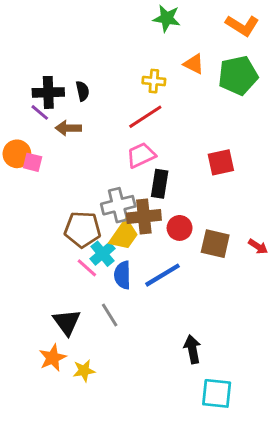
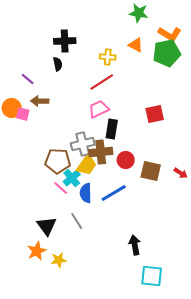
green star: (167, 18) -> (139, 13), moved
orange L-shape: (242, 25) -> (170, 34), moved
black cross: (48, 92) -> (65, 41), moved
brown arrow: (68, 128) -> (40, 101), moved

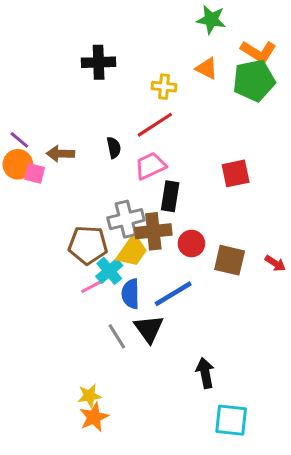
black semicircle: (58, 64) -> (114, 148), moved
purple line: (28, 79) -> (19, 140), moved
pink line: (61, 188) -> (92, 286), turned -70
black triangle: (47, 226) -> (149, 329), moved
orange star: (37, 251) -> (94, 417), moved

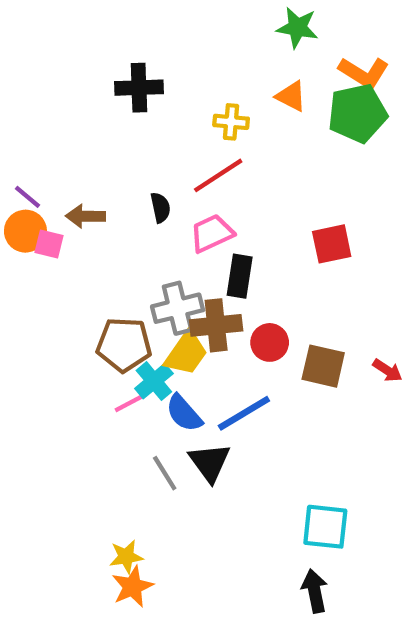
blue semicircle: (131, 294) -> (184, 413), turned -40
black arrow: (205, 373) -> (315, 591), moved
cyan square: (231, 420) -> (325, 527), moved

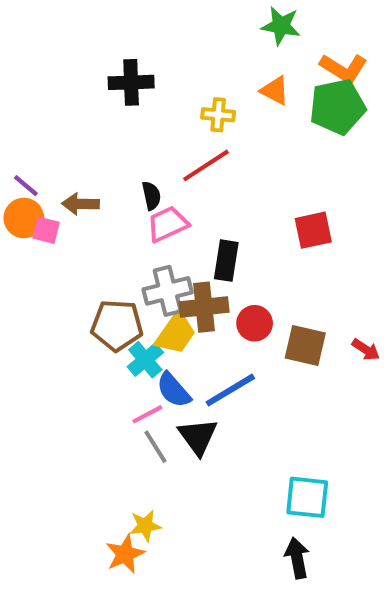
pink trapezoid: (212, 233) -> (168, 224), moved
pink line: (130, 402) -> (147, 414), moved
yellow star: (126, 557) -> (145, 526), moved

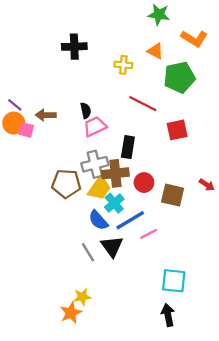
green pentagon: (338, 107) -> (179, 77), moved
red line: (206, 165) -> (143, 104), moved, turned 60
red arrow: (366, 350) -> (207, 185), moved
cyan cross: (145, 360) -> (114, 203), moved
pink line: (147, 414) -> (149, 234), moved

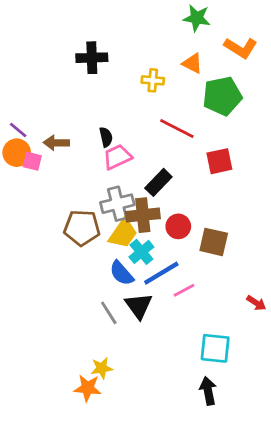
black rectangle: (128, 147) -> (158, 182), turned 35
red arrow: (207, 185) -> (256, 303), moved
orange star: (71, 313) -> (88, 388), turned 30

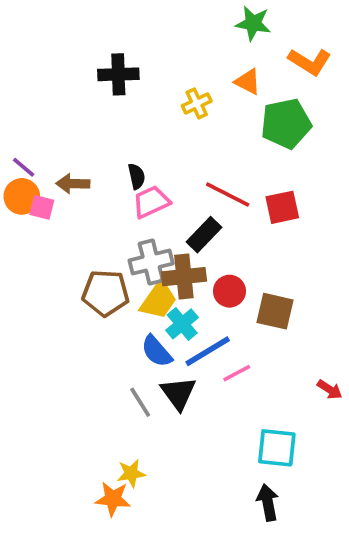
yellow cross: (153, 80) -> (197, 103), turned -30
red line: (177, 129) -> (228, 195), moved

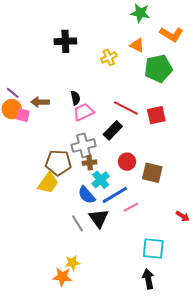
brown cross: (184, 277) -> (90, 163), moved, size x0.6
yellow trapezoid: (158, 300) -> (48, 183), moved

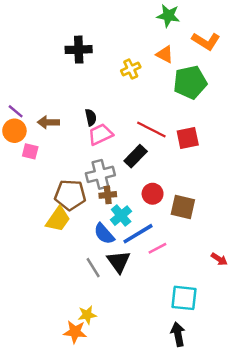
pink square: (23, 115) -> (30, 151), moved

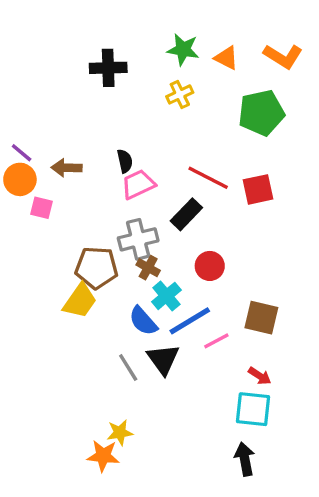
green star: (168, 16) -> (183, 50), moved
orange triangle: (165, 54) -> (226, 58), moved
brown cross: (108, 195) -> (148, 268), turned 35
brown square: (183, 207) -> (261, 318), moved
red arrow: (219, 259) -> (260, 376), moved

